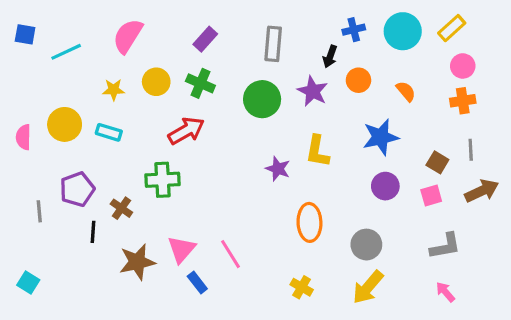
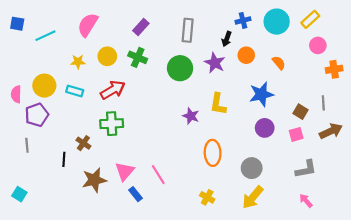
orange cross: (463, 101) -> (334, 69), moved
red arrow: (186, 131) -> (113, 90), moved
purple pentagon: (77, 189) -> (37, 115), moved

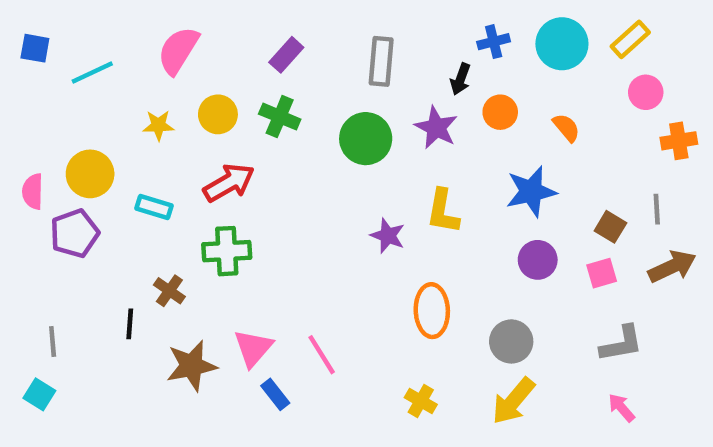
cyan rectangle: (75, 91) -> (154, 207), moved
gray line: (27, 145) -> (53, 341), moved

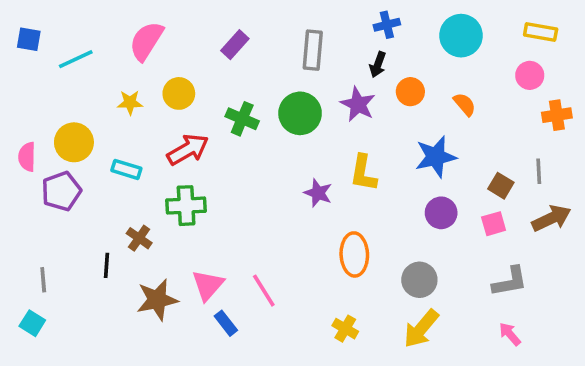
yellow rectangle: (630, 39) -> (541, 32), moved, turned 52
blue cross: (494, 42) -> (387, 25), moved
green cross: (280, 117) -> (242, 119), moved

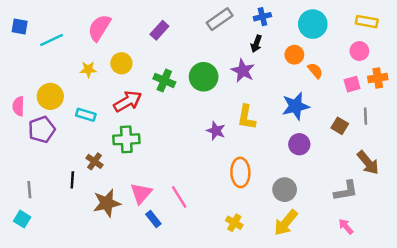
gray rectangle: (313, 50) -> (220, 19), moved, turned 50
orange circle: (410, 92) -> (294, 55), moved
brown arrow: (551, 218) -> (368, 163), moved, turned 75
pink square: (494, 224) -> (352, 84), moved

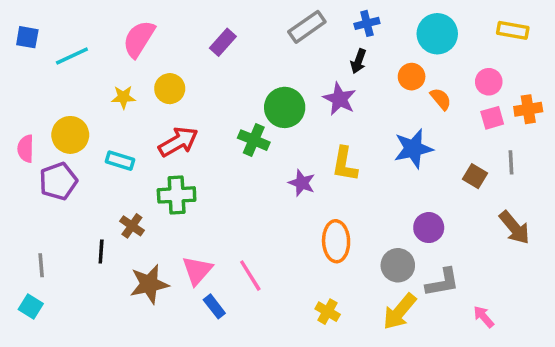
pink circle: (359, 51) -> (489, 82), moved
green cross: (164, 80) -> (254, 140), moved
purple circle: (299, 144) -> (429, 228), moved
gray L-shape: (346, 191) -> (442, 282), moved

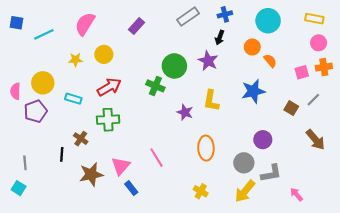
pink circle: (489, 82) -> (319, 43), moved
gray line: (511, 162) -> (313, 100), turned 48
pink line: (250, 276) -> (156, 158), moved

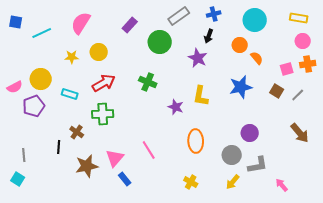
green circle: (174, 66) -> (160, 42), moved
pink semicircle: (15, 91) -> (15, 87), turned -119
brown square: (291, 108) -> (277, 91), moved
yellow arrow: (245, 191) -> (233, 182), size x0.7

